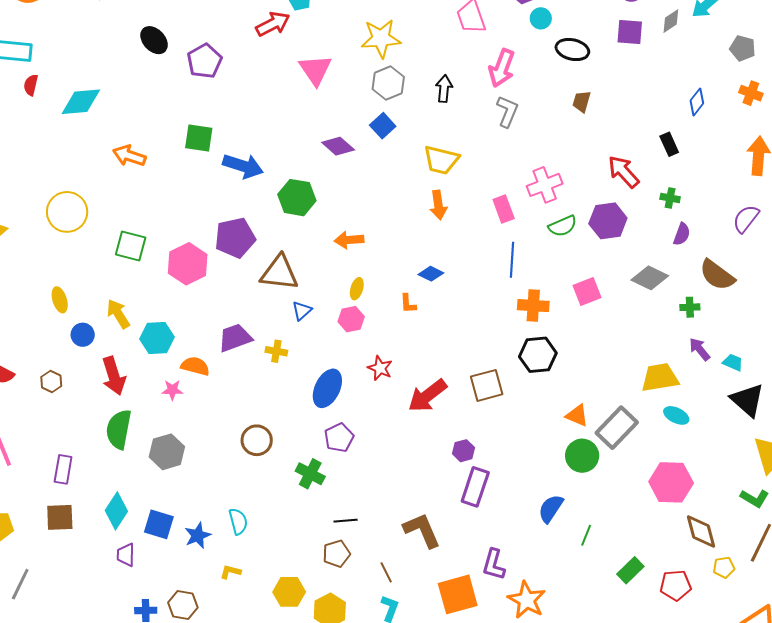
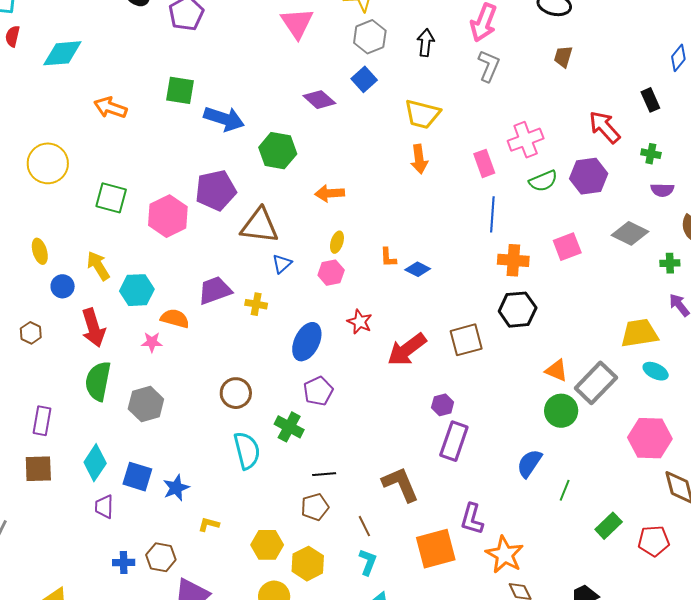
purple semicircle: (682, 234) -> (662, 190), turned 70
blue diamond: (431, 274) -> (418, 269), moved
cyan semicircle: (238, 521) -> (247, 451), moved, size x1.4

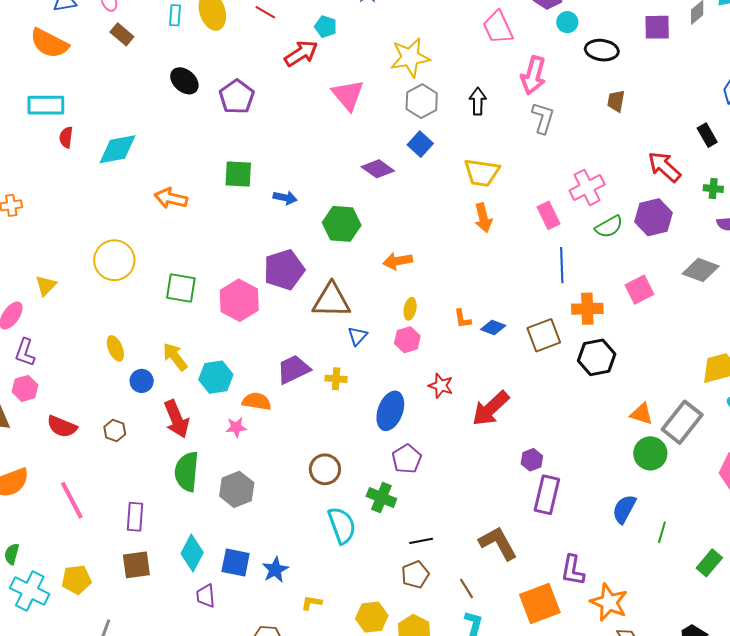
blue arrow: (224, 119) -> (285, 198), size x0.6
brown square: (466, 340) -> (544, 335), moved

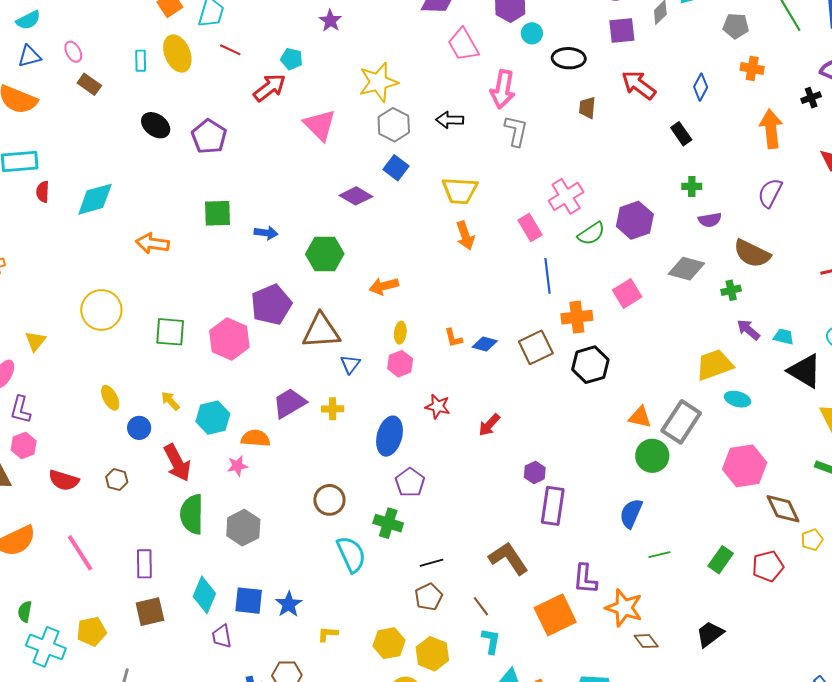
black arrow: (478, 101) -> (450, 120), turned -84
red arrow: (664, 167) -> (639, 85), moved
yellow arrow: (175, 357) -> (170, 401), size x0.7
red arrow: (491, 408) -> (489, 425), size x0.6
green line: (662, 532) -> (659, 555), moved, turned 65

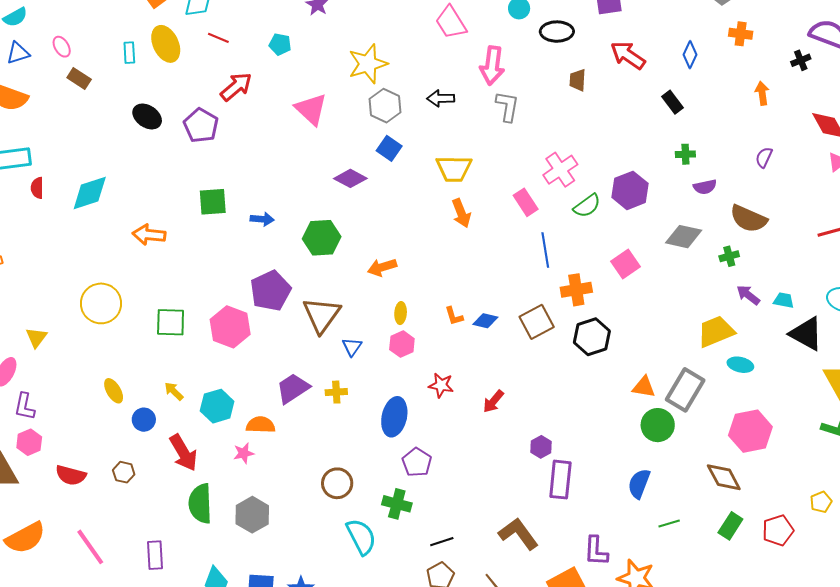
red arrow: (269, 88) -> (236, 87), moved
orange arrow: (771, 129) -> (762, 93), size x0.6
purple semicircle: (770, 193) -> (764, 157), size x0.7
brown triangle: (321, 331) -> (321, 315), turned -48
brown diamond: (783, 509) -> (724, 477), moved

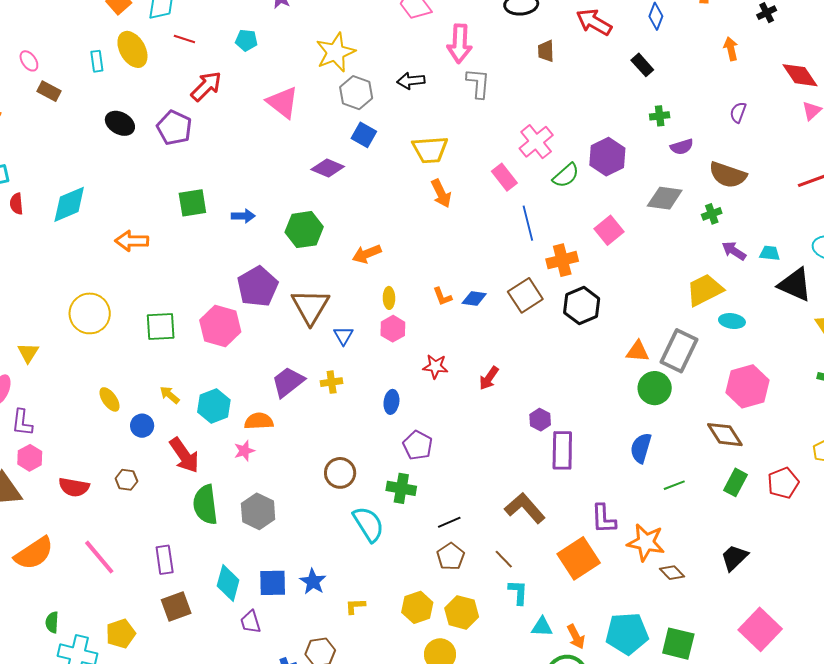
blue ellipse: (394, 417) -> (391, 402), size x0.6

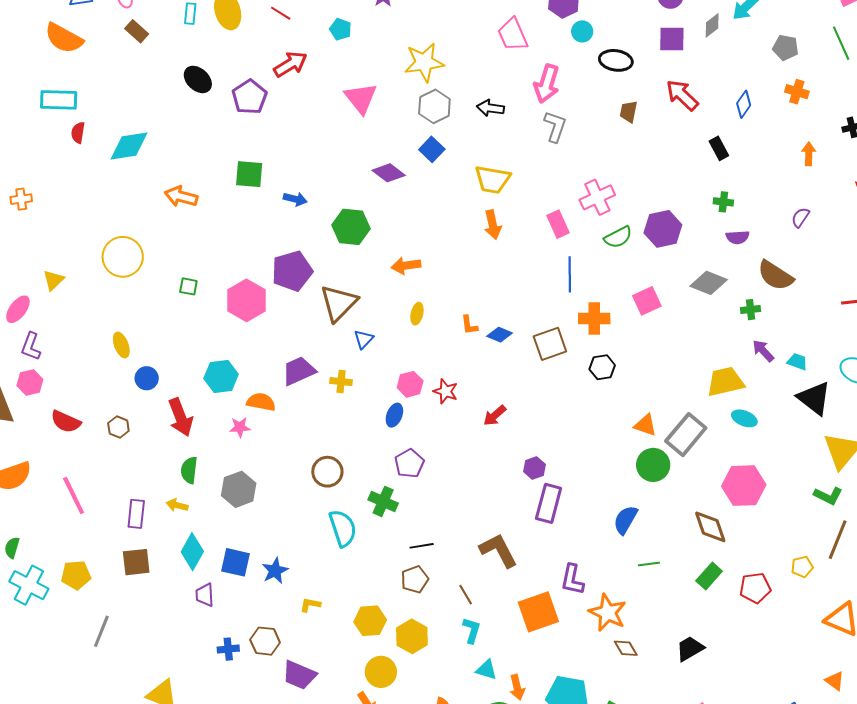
black hexagon: (582, 306) -> (602, 367), size x0.7
green square: (161, 326) -> (188, 286), size x0.6
pink hexagon: (393, 329) -> (410, 384), moved
yellow arrow: (170, 395) -> (177, 505), moved, turned -40
green semicircle: (205, 505) -> (189, 470), size x0.7

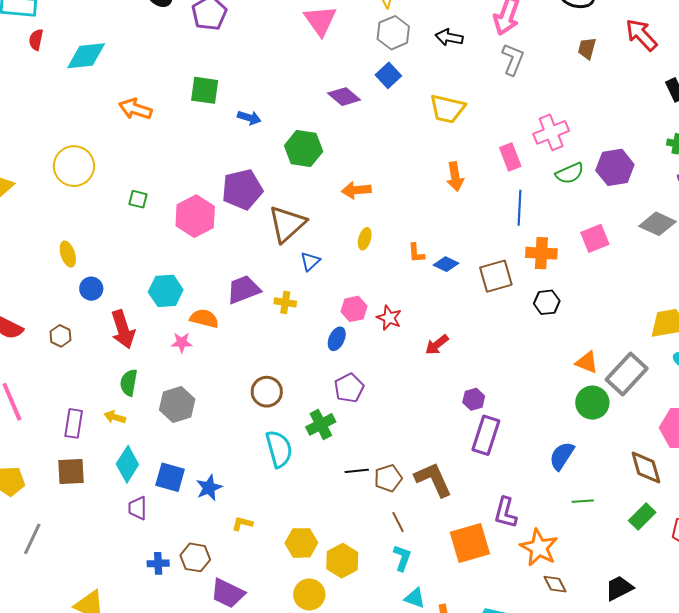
orange arrow: (493, 225) -> (455, 177), moved
green cross: (383, 501) -> (321, 424), turned 36
brown pentagon: (415, 579) -> (388, 478), moved

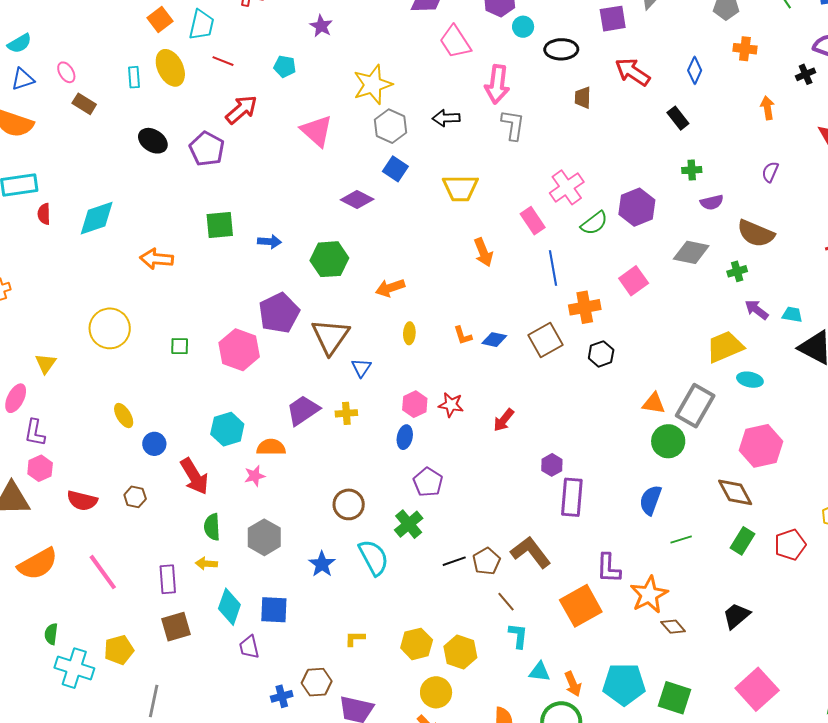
blue star: (209, 488) -> (322, 564), moved
orange star: (539, 548) -> (649, 595), turned 30

